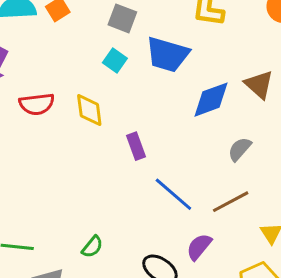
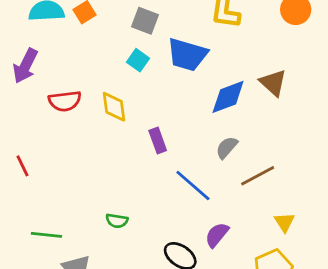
gray semicircle: (240, 149) -> (227, 148), moved
brown line: (231, 202) -> (258, 176), moved
green semicircle: (92, 247) -> (117, 221), moved, turned 60

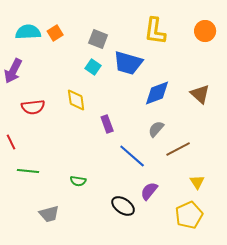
brown triangle: (273, 83) -> (200, 94), moved
red semicircle: (65, 101) -> (33, 107), moved
green line: (46, 235) -> (28, 171), moved

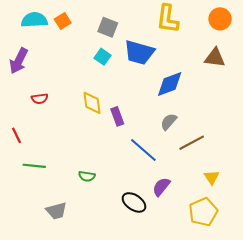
brown triangle: (200, 94) -> (215, 58), moved, turned -35
yellow diamond: (76, 100) -> (92, 103), moved
red semicircle: (33, 107) -> (40, 99), size x0.7

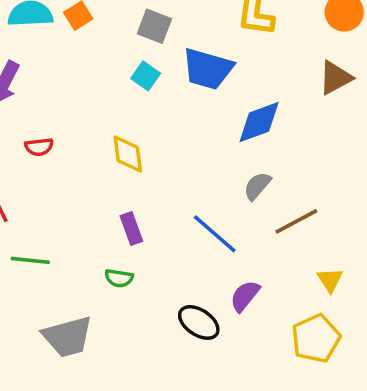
brown triangle: (215, 58) -> (335, 78), turned -35
purple rectangle: (117, 116) -> (131, 228), moved
gray trapezoid: (56, 211) -> (68, 337), size x1.4

